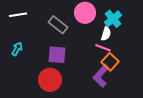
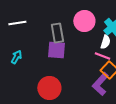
gray rectangle: (58, 25) -> (57, 33), turned 42
purple square: (57, 55) -> (56, 50), moved

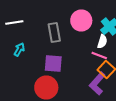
purple square: (56, 50) -> (53, 64), moved
cyan arrow: (16, 57) -> (19, 50), moved

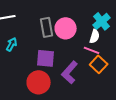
pink circle: (81, 20) -> (66, 28), moved
purple L-shape: (97, 84) -> (70, 72), moved

